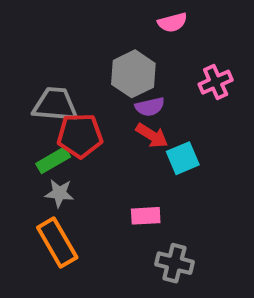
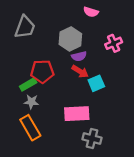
pink semicircle: (172, 22) -> (91, 12), turned 32
gray trapezoid: (55, 105) -> (25, 27), moved, turned 105
pink rectangle: (146, 216) -> (77, 114), size x1.6

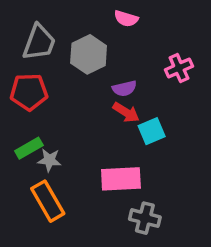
pink semicircle: (91, 12) -> (126, 19), moved
gray hexagon: (70, 39) -> (89, 54), moved
red pentagon: (42, 71) -> (29, 92), moved
green rectangle: (28, 84) -> (29, 148), moved

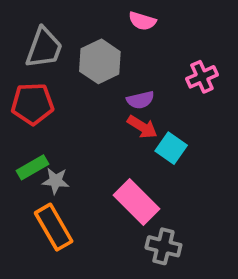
cyan square: (152, 131) -> (171, 148), turned -32
pink rectangle: (121, 179) -> (136, 202), turned 48

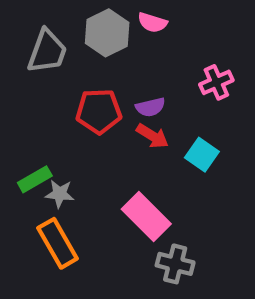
gray hexagon: (100, 61) -> (107, 33), moved
red pentagon: (32, 104) -> (99, 111), moved
cyan square: (171, 148) -> (202, 155), moved

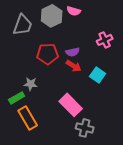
green rectangle: (35, 179) -> (17, 98), moved
gray star: (60, 194) -> (31, 84), moved

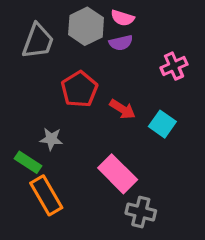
purple semicircle: (73, 52) -> (121, 43), moved
red pentagon: (48, 54) -> (79, 89), turned -30
green rectangle: (17, 98) -> (28, 162), turned 63

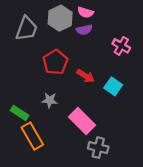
pink cross: (174, 66) -> (121, 46), turned -36
gray star: (51, 139) -> (50, 100), moved

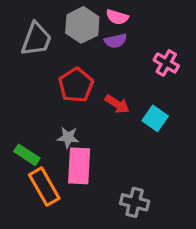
pink rectangle: (82, 121) -> (79, 166), moved, turned 48

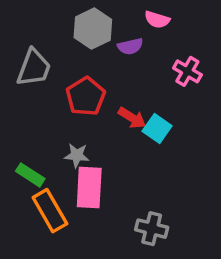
pink semicircle: (117, 17) -> (157, 20), moved
gray trapezoid: (36, 39) -> (34, 68), moved
cyan square: (155, 118) -> (157, 129), moved

